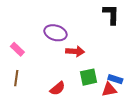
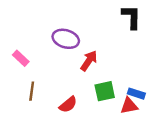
red arrow: (75, 51) -> (89, 61), turned -60
brown line: (16, 78) -> (32, 91), moved

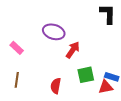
brown line: (32, 91) -> (17, 80), moved
red semicircle: (68, 105) -> (56, 86), turned 140

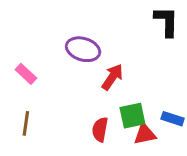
red semicircle: (56, 86) -> (100, 130), moved
red triangle: (106, 87) -> (145, 134), moved

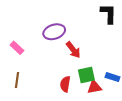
purple ellipse: (83, 49) -> (54, 32), turned -35
red arrow: (112, 77) -> (73, 50), turned 108

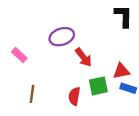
brown line: (17, 80) -> (32, 94), moved
red triangle: (94, 87) -> (121, 71), moved

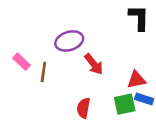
green square: (98, 86) -> (125, 104), moved
brown line: (32, 94) -> (43, 72), moved

